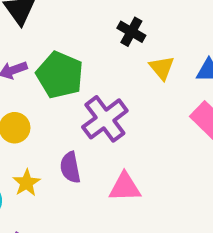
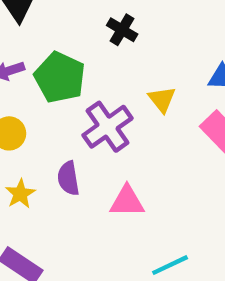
black cross: (131, 32) -> (122, 30), moved
yellow triangle: (162, 68) -> (162, 99), moved

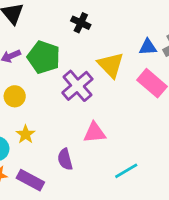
yellow triangle: (162, 99) -> (111, 65), size x1.5
purple semicircle: (68, 178) -> (65, 159), moved

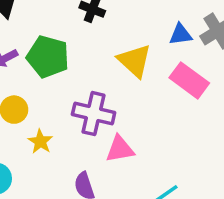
purple cross: (77, 86) -> (94, 114), moved, turned -32
yellow star: (26, 134) -> (40, 142), moved

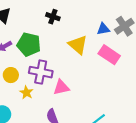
purple cross: (94, 114) -> (41, 72), moved
pink triangle: (120, 149) -> (61, 87), moved

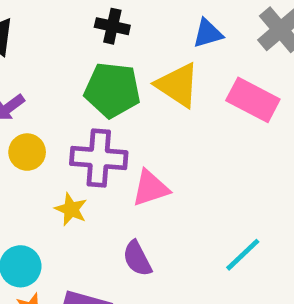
blue triangle: (103, 29) -> (208, 33), moved
green pentagon: (29, 44) -> (112, 90), moved
yellow circle: (11, 75) -> (27, 152), moved

